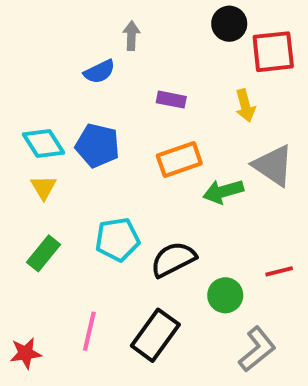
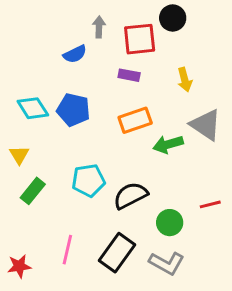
red square: (273, 52) -> (140, 39), moved
yellow triangle: (44, 187) -> (19, 155), moved
gray L-shape: (257, 349) -> (167, 263), moved, turned 68

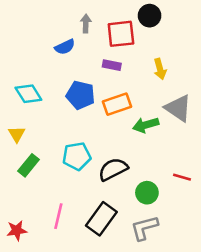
blue pentagon: (73, 110) -> (81, 95), moved
red line: (210, 204) -> (182, 177), turned 30
gray L-shape: (167, 263) -> (144, 228), turned 136

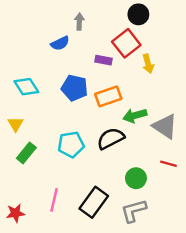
red square: (121, 34) -> (126, 43), moved, turned -32
gray triangle: (178, 108) -> (165, 126), moved
black semicircle: (113, 169) -> (111, 138), moved

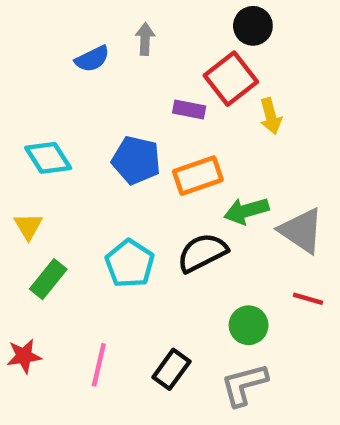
blue semicircle: (60, 43) -> (92, 59), moved
cyan pentagon: (71, 144) -> (130, 264), turned -30
black rectangle: (94, 202) -> (171, 369), size x0.7
red star: (15, 213) -> (24, 356), moved

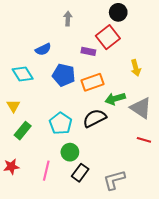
blue semicircle: (92, 59) -> (43, 49), moved
yellow arrow: (271, 116) -> (136, 68), moved
green circle: (249, 325) -> (70, 152), moved

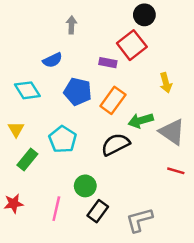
gray arrow: (68, 19) -> (71, 25), moved
orange rectangle: (93, 82) -> (113, 100), turned -35
cyan pentagon: (61, 123) -> (63, 139), moved

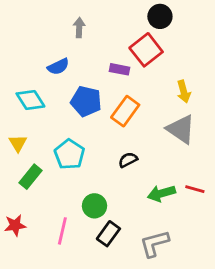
green arrow: (141, 121) -> (161, 193), moved
gray triangle: (172, 132) -> (181, 129), moved
black semicircle: (115, 144) -> (128, 160), size x0.6

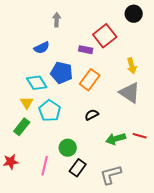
black circle: (160, 16) -> (134, 14), moved
cyan diamond: (30, 100) -> (37, 83), moved
yellow triangle: (18, 143) -> (27, 103), moved

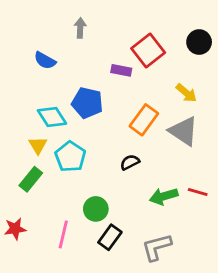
black circle: (134, 14) -> (199, 42), moved
blue semicircle: (42, 48) -> (45, 60), moved, turned 56
yellow arrow: (132, 66) -> (186, 93), turned -35
orange rectangle: (90, 80) -> (144, 120), moved

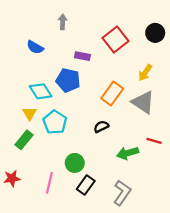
purple rectangle: (121, 70) -> (82, 56), moved
yellow arrow: (186, 93) -> (145, 73), turned 84
red line: (198, 192) -> (154, 141), moved
gray L-shape: (157, 247) -> (122, 193), turned 140

